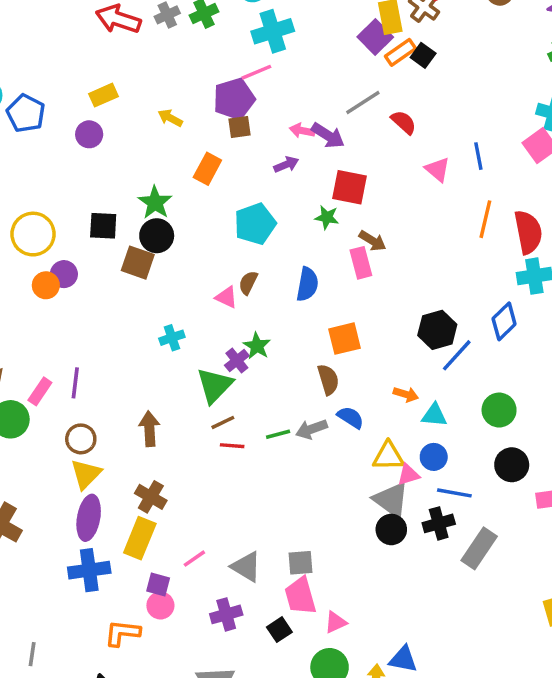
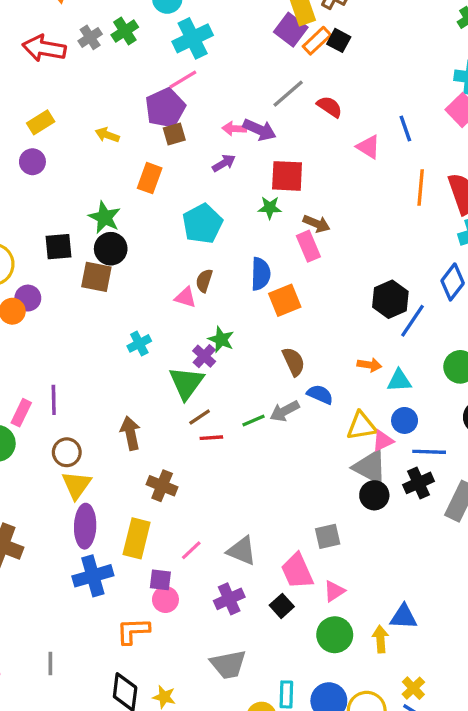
orange square: (344, 339) -> (285, 300), moved
brown cross: (151, 497) -> (162, 486), moved
gray square: (301, 563) -> (328, 536), moved

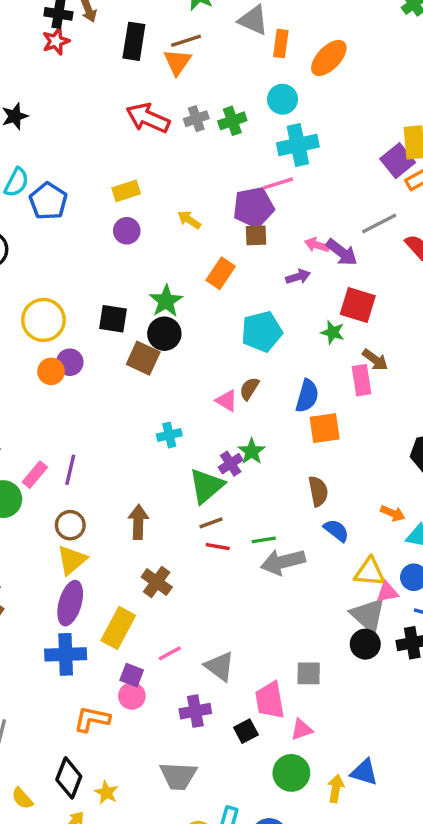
purple circle: (32, 162) -> (127, 231), moved
gray arrow: (285, 411) -> (283, 562), moved, size x1.4

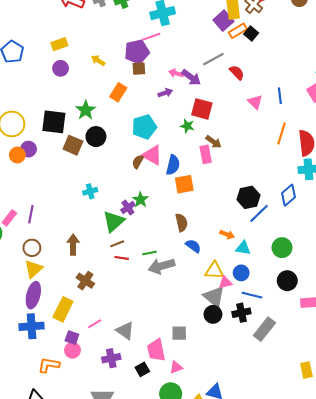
black square: (113, 319) -> (54, 122), size x1.4
black circle: (164, 334) -> (96, 137), moved
pink triangle: (227, 401) -> (152, 155), moved, size x1.5

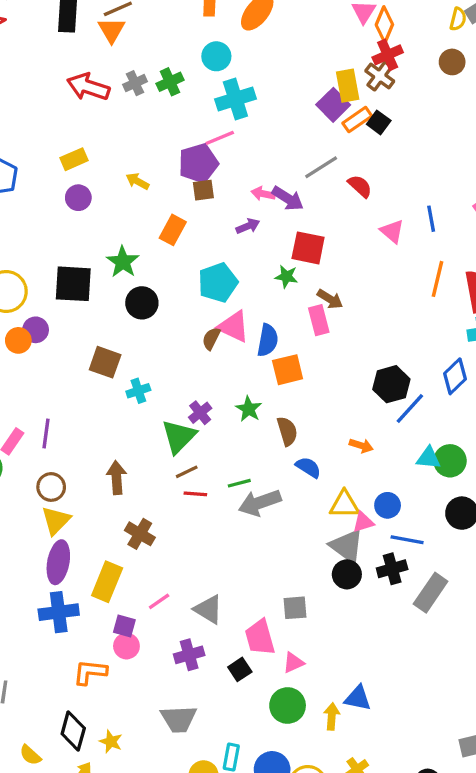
brown square: (73, 145) -> (105, 362), moved
green star: (140, 200) -> (249, 409), moved
cyan triangle: (243, 248) -> (429, 458), moved

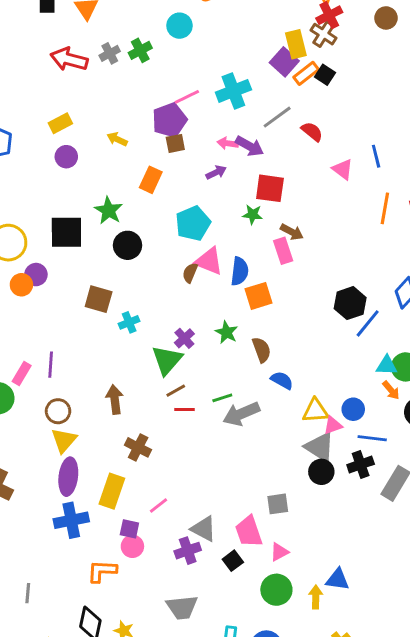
cyan cross: (235, 99) -> (233, 91), moved
orange arrow: (361, 446) -> (391, 390), moved, turned 36
gray triangle: (208, 609) -> (204, 529), moved

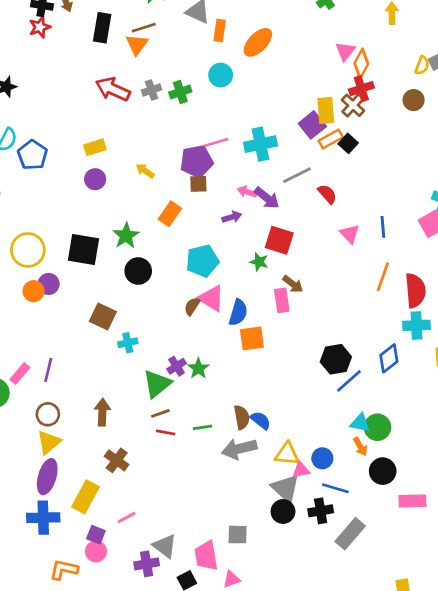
green star: (227, 332) -> (198, 368), moved
brown semicircle: (261, 350) -> (242, 417), moved
gray arrow: (241, 414) -> (239, 449), moved

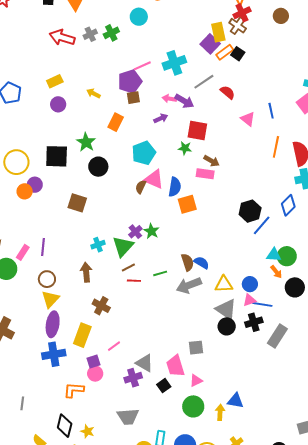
pink rectangle: (282, 300) -> (205, 174), turned -66
cyan cross: (128, 343) -> (98, 245), moved
pink triangle: (301, 470) -> (249, 300), moved
purple square: (96, 535) -> (94, 362), turned -32

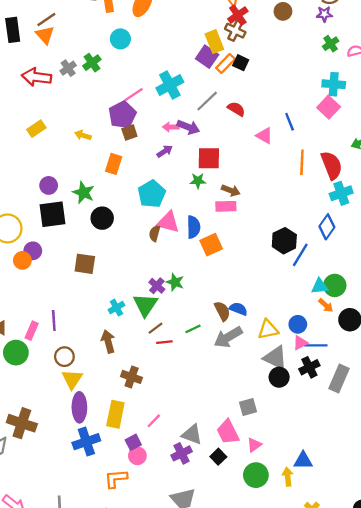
purple circle: (58, 104) -> (49, 185), moved

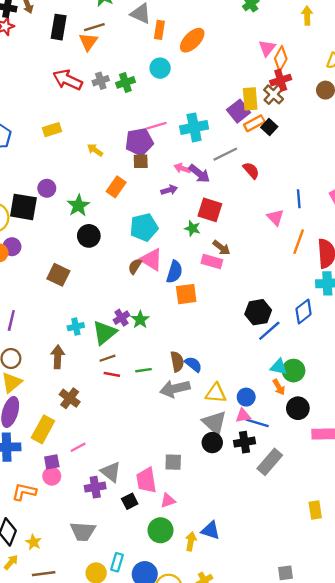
pink triangle: (264, 136) -> (275, 217), moved
black square: (52, 214) -> (23, 207), moved

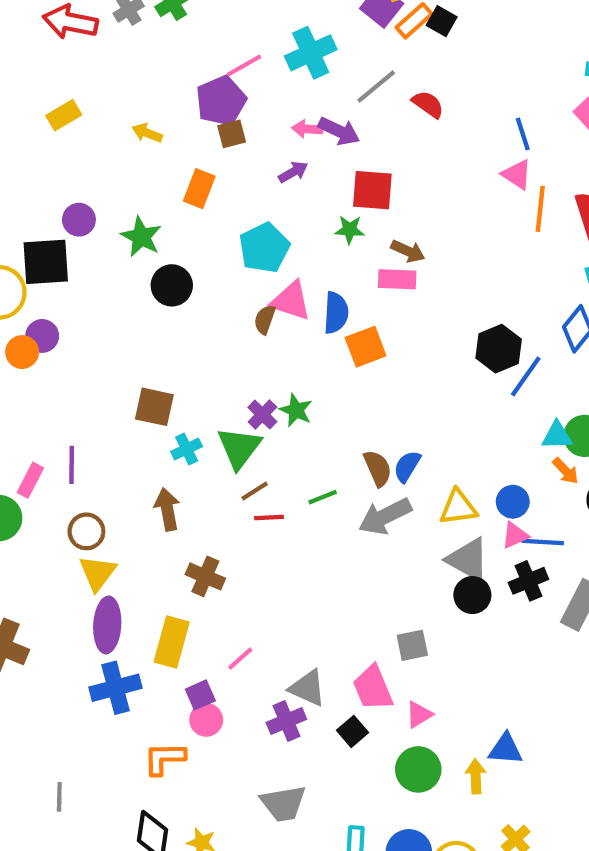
pink triangle: (275, 217) -> (517, 174), moved
brown square: (58, 275) -> (154, 407), moved
blue semicircle: (193, 364) -> (407, 466), turned -84

